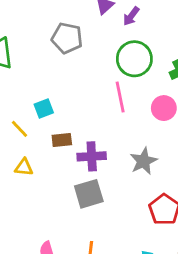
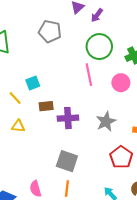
gray square: (89, 194) -> (67, 161), moved, turned 35

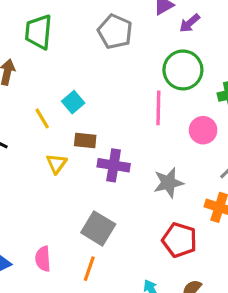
cyan square: (33, 83) -> (73, 102), turned -32
yellow triangle: (18, 126) -> (56, 164), moved, turned 48
red pentagon: (121, 157) -> (179, 240), turned -30

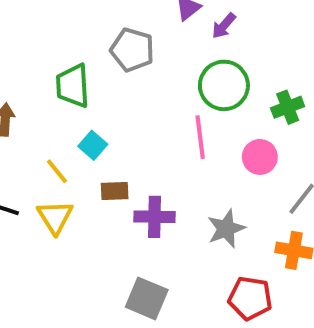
green trapezoid: (39, 32) -> (73, 86), moved
yellow triangle: (56, 164) -> (55, 217), moved, size x1.4

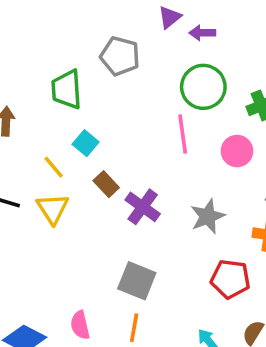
purple arrow: (224, 26) -> (202, 33), turned 50
brown rectangle: (115, 191) -> (106, 184), turned 50
purple cross: (155, 217) -> (143, 207), turned 36

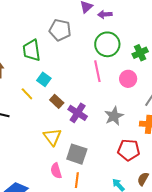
yellow triangle: (53, 209) -> (52, 137), moved
pink semicircle: (80, 325) -> (56, 171), moved

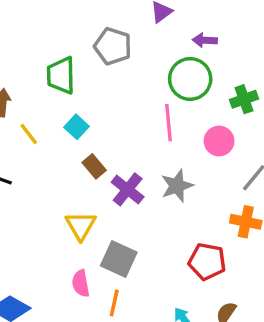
purple arrow: (105, 14) -> (205, 40), moved
yellow line: (27, 94) -> (29, 134), moved
gray star: (114, 116) -> (177, 186), moved

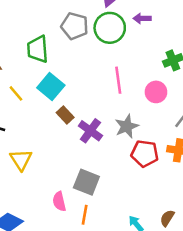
green circle: (190, 79) -> (110, 28), moved
cyan square: (77, 127) -> (51, 86), size x1.5
yellow triangle: (81, 226) -> (21, 160), moved
red pentagon: (207, 261) -> (145, 153), moved

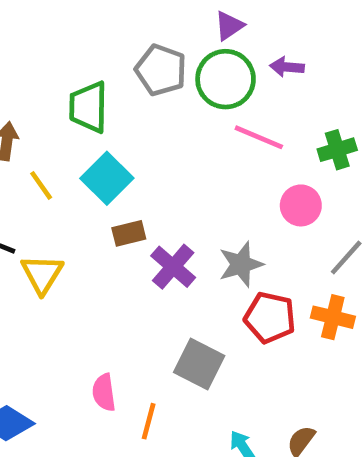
pink line: (118, 80) -> (259, 137), moved, turned -64
brown rectangle: (65, 115) -> (129, 233), turned -66
yellow triangle: (21, 160) -> (42, 274), moved
gray square: (86, 182) -> (199, 364), moved

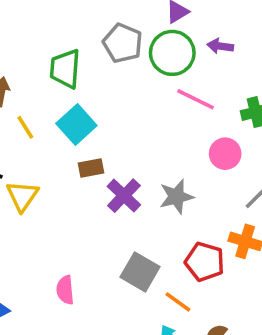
red pentagon: (270, 318) -> (205, 262), moved
orange line: (149, 421) -> (178, 302), moved, turned -72

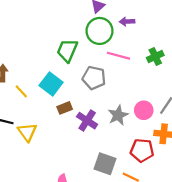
gray pentagon: (123, 43) -> (94, 78), moved
green trapezoid: (65, 69) -> (67, 50), moved, turned 30
pink circle: (225, 154) -> (144, 110), moved

